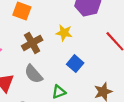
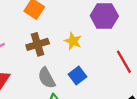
gray semicircle: (33, 74) -> (47, 78), moved

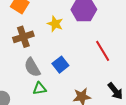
yellow star: (73, 41) -> (55, 24), moved

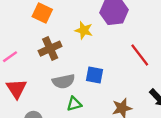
blue square: (60, 65) -> (95, 75), turned -35
gray semicircle: (32, 67) -> (64, 81), turned -66

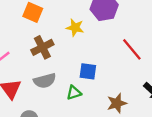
gray semicircle: (64, 81) -> (45, 81), moved
green triangle: (74, 104) -> (74, 93), moved

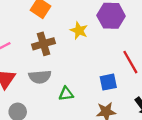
blue square: (88, 71) -> (108, 82), moved, turned -30

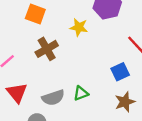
gray semicircle: (40, 77) -> (53, 98), moved

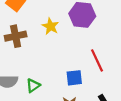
green triangle: (81, 93) -> (33, 86), turned -32

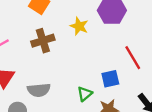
green triangle: (33, 86) -> (85, 94), moved

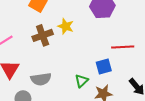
yellow star: (79, 26) -> (66, 26), moved
red line: (133, 58) -> (123, 47), turned -60

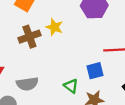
green triangle: (82, 81) -> (71, 86), turned -40

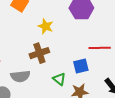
brown cross: (29, 37) -> (39, 53), moved

